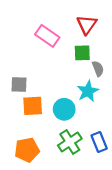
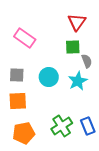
pink rectangle: (47, 36) -> (25, 38), moved
orange square: (33, 106) -> (18, 101), moved
cyan circle: (64, 109) -> (49, 77), moved

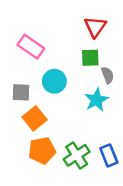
cyan circle: (49, 77) -> (54, 81), moved
orange square: (18, 101) -> (35, 118), moved, turned -36
orange pentagon: (24, 133) -> (42, 151), moved

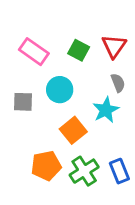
red triangle: (95, 27) -> (114, 46), moved
green square: (90, 58) -> (79, 50), moved, turned 30
orange square: (35, 118) -> (73, 130), moved

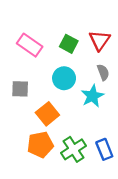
cyan circle: (60, 90) -> (64, 78), moved
orange square: (73, 130) -> (47, 114), moved

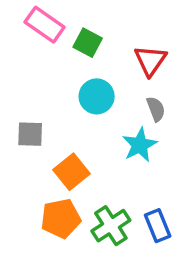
green square: (69, 44) -> (88, 43), moved
pink rectangle: (30, 45) -> (45, 25), moved
cyan circle: (64, 78) -> (97, 96), moved

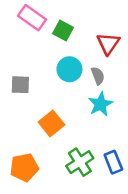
gray semicircle: (156, 109) -> (98, 76), moved
gray square: (30, 134) -> (20, 85), moved
orange pentagon: (61, 218) -> (24, 167), moved

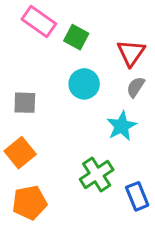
gray semicircle: (98, 76) -> (136, 87), moved, turned -126
orange square: (51, 123) -> (20, 153), moved
green cross: (80, 162) -> (97, 174), moved

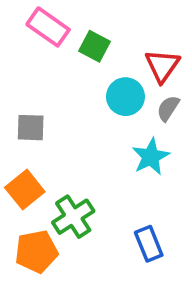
cyan circle: (84, 84) -> (125, 97), moved
green cross: (97, 174) -> (73, 217), moved
blue rectangle: (137, 196) -> (149, 244), moved

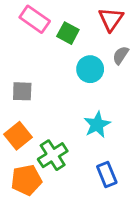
red triangle: (162, 66) -> (111, 19), moved
gray semicircle: (168, 108) -> (121, 55), moved
cyan star: (151, 157) -> (97, 125), moved

